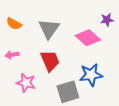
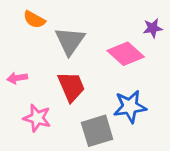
orange semicircle: (14, 24) -> (34, 20), moved

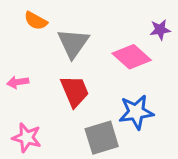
pink star: (37, 118) -> (27, 138), moved

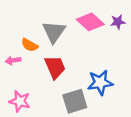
orange semicircle: (36, 21) -> (30, 45), moved
pink diamond: (132, 57) -> (90, 22), moved

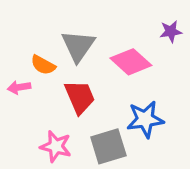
pink diamond: (90, 22) -> (131, 62), moved
pink star: (20, 101) -> (56, 146), moved

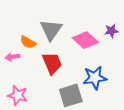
purple star: (171, 31) -> (111, 31), moved
pink star: (56, 146) -> (18, 95), moved

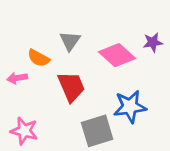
gray triangle: (51, 30) -> (70, 41), size x0.7

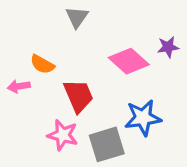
gray triangle: (70, 41) -> (77, 17), moved
pink star: (24, 131) -> (63, 135), moved

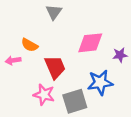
purple star: (168, 47) -> (120, 55), moved
pink diamond: (129, 61) -> (90, 43), turned -48

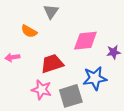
orange semicircle: (30, 45) -> (29, 31), moved
red trapezoid: (55, 67) -> (52, 64), turned -85

